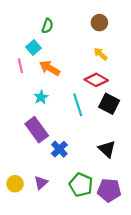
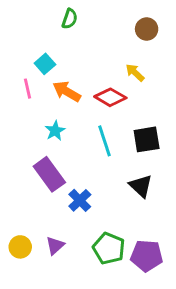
brown circle: (99, 23) -> (147, 29), moved
green semicircle: (47, 26) -> (70, 19), moved
red diamond: (96, 80) -> (110, 97), moved
black square: (109, 104) -> (147, 139), turned -36
black triangle: (107, 149) -> (141, 186), moved

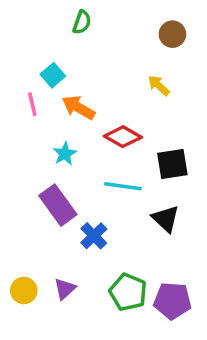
red diamond: (110, 97) -> (123, 137), moved
cyan line: (104, 141) -> (123, 186), moved, turned -64

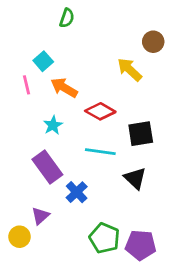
brown circle: (172, 34) -> (153, 42), moved
yellow arrow: (159, 85) -> (130, 70), size x1.4
purple triangle: (65, 289) -> (40, 216), moved

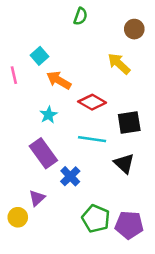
green semicircle: (67, 18) -> (80, 16), moved
brown circle: (153, 42) -> (134, 29), moved
pink line: (26, 85) -> (14, 75), moved

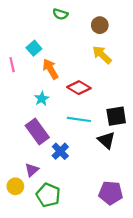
green semicircle: (80, 16) -> (60, 14), moved, turned 88
brown circle: (134, 29) -> (100, 25), moved
orange arrow: (59, 80) -> (50, 69), turned 30
black square: (129, 123) -> (116, 116), moved
green pentagon: (96, 219) -> (48, 195), moved

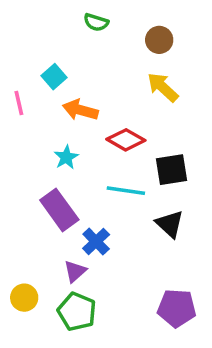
orange arrow: (50, 69) -> (80, 110), turned -45
black square: (116, 116) -> (171, 170), moved
purple triangle: (32, 170) -> (75, 271), moved

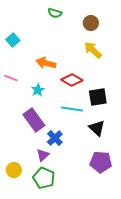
cyan square: (54, 77) -> (13, 40), moved
pink line: (19, 103) -> (11, 78), moved, turned -56
purple pentagon: (177, 308) -> (101, 162), moved

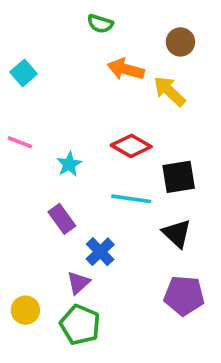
brown circle: (91, 23) -> (180, 42), moved
orange arrow: (46, 63) -> (126, 69), moved
purple rectangle: (34, 120) -> (62, 219), size x0.7

